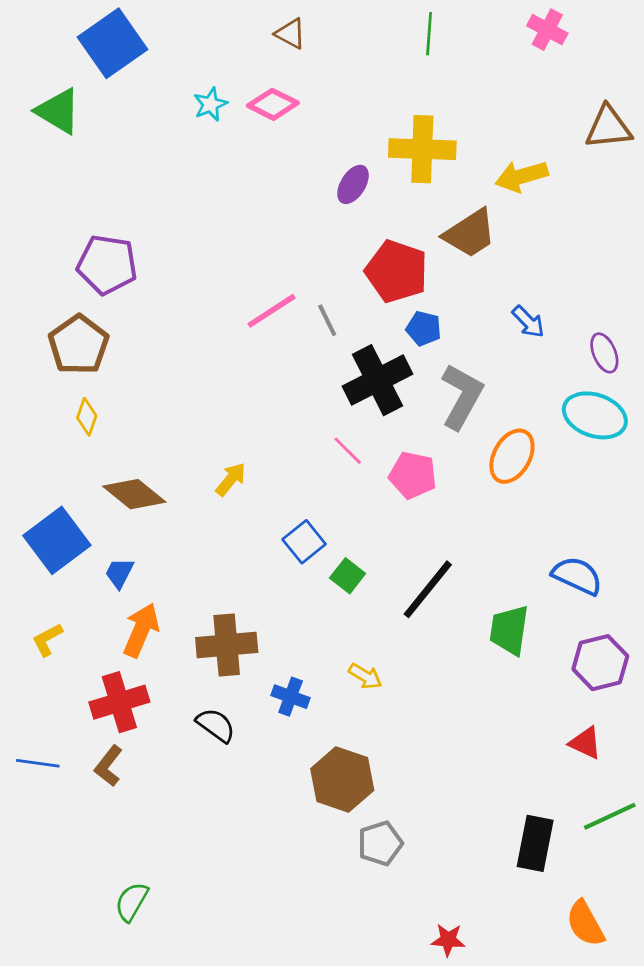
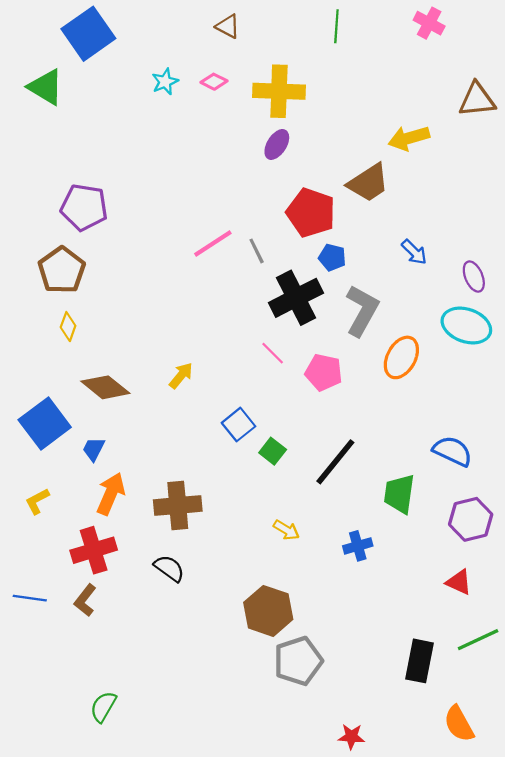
pink diamond: (273, 104) -> (214, 82), size x0.7
yellow cross: (422, 149) -> (279, 91), moved
blue cross: (291, 697) -> (358, 546), moved, turned -36
gray pentagon: (380, 843) -> (298, 661), size x1.4

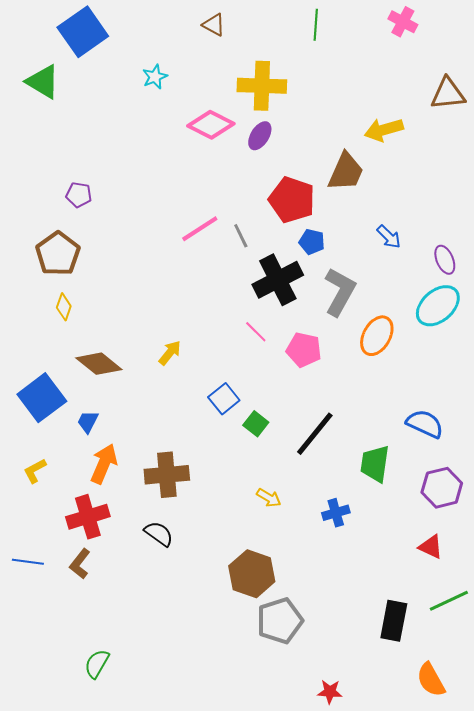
pink diamond: (214, 82) -> (211, 125), moved, size x1.8
brown trapezoid: (368, 183) -> (346, 172), turned -33
purple pentagon: (84, 207) -> (79, 195), size x0.6
cyan ellipse: (466, 326) -> (438, 306), turned -60

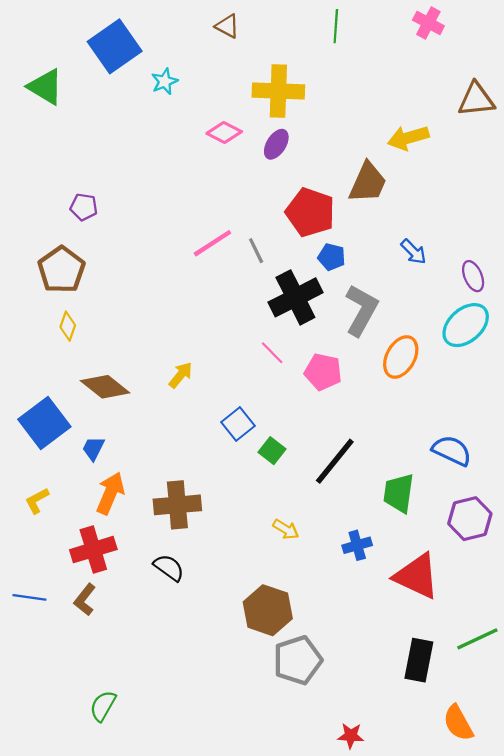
blue square: (83, 32) -> (115, 46), moved
pink diamond: (211, 125) -> (224, 133), size x0.7
red triangle: (431, 547) -> (417, 576), moved, size x1.8

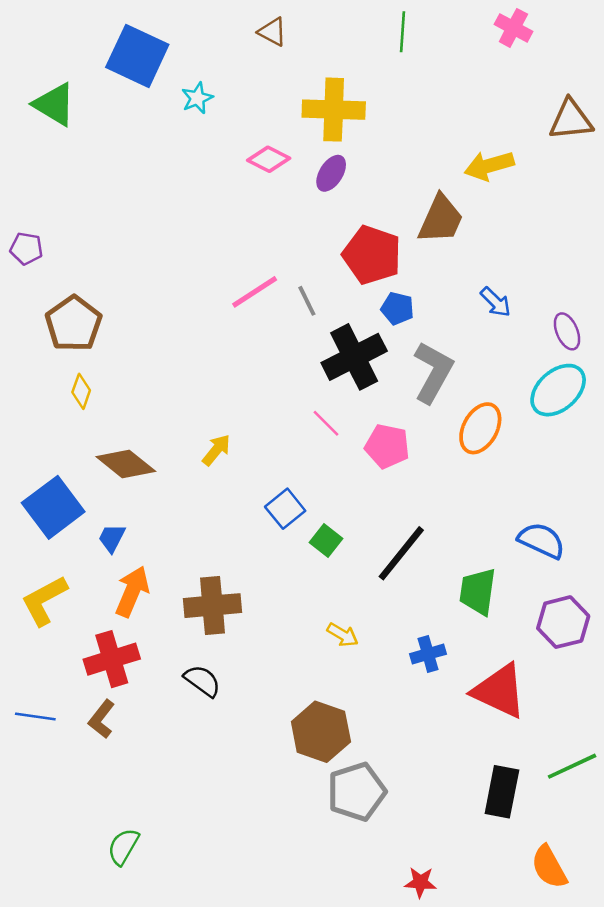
blue square: (115, 46) -> (137, 56), turned -30
purple pentagon: (84, 207) -> (26, 249), moved
yellow L-shape: (37, 501) -> (44, 600), size x1.6

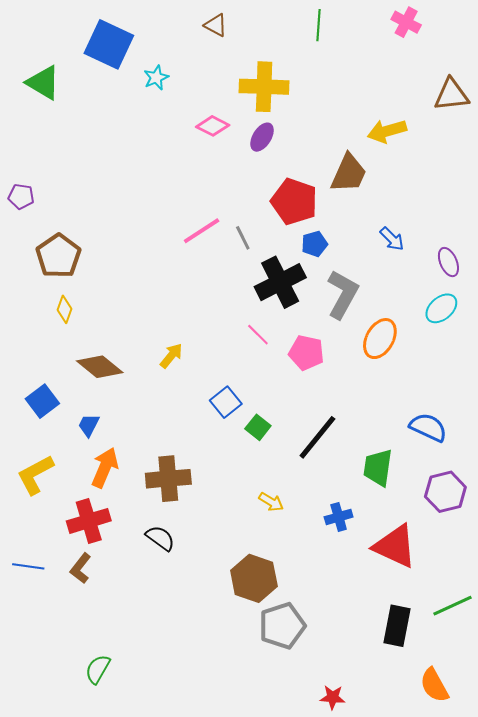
blue pentagon: (397, 308) -> (314, 244), turned -30
cyan ellipse: (558, 390) -> (441, 308), size x0.7
blue square: (53, 507) -> (42, 401), size x0.7

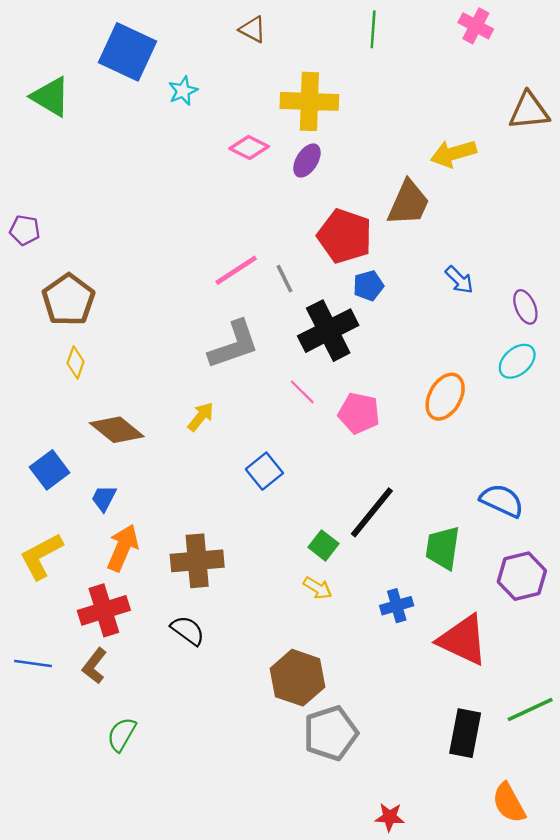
gray L-shape: (343, 294) -> (234, 345), moved, turned 42
green square: (258, 427) -> (323, 545), moved
green semicircle: (98, 669) -> (122, 734), moved

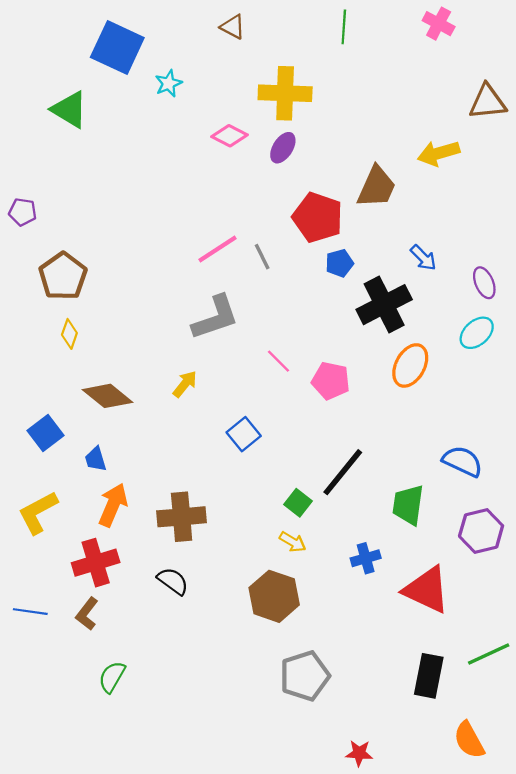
green triangle: (51, 97) -> (69, 110), moved
yellow arrow: (453, 153) -> (439, 153), moved
black cross: (328, 331) -> (384, 305), moved
blue trapezoid: (104, 498) -> (96, 459), turned -44
brown hexagon: (298, 678) -> (274, 596), moved

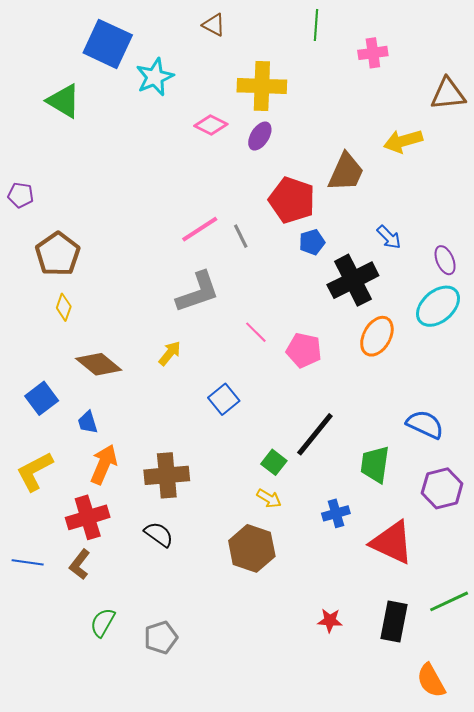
pink cross: (439, 24) -> (373, 53), moved, turned -36
cyan star: (169, 83) -> (155, 77), size x1.5
cyan ellipse: (477, 333) -> (438, 306), size x1.4
gray pentagon: (305, 676) -> (161, 637), moved, size x0.7
red star: (359, 753) -> (330, 620), moved

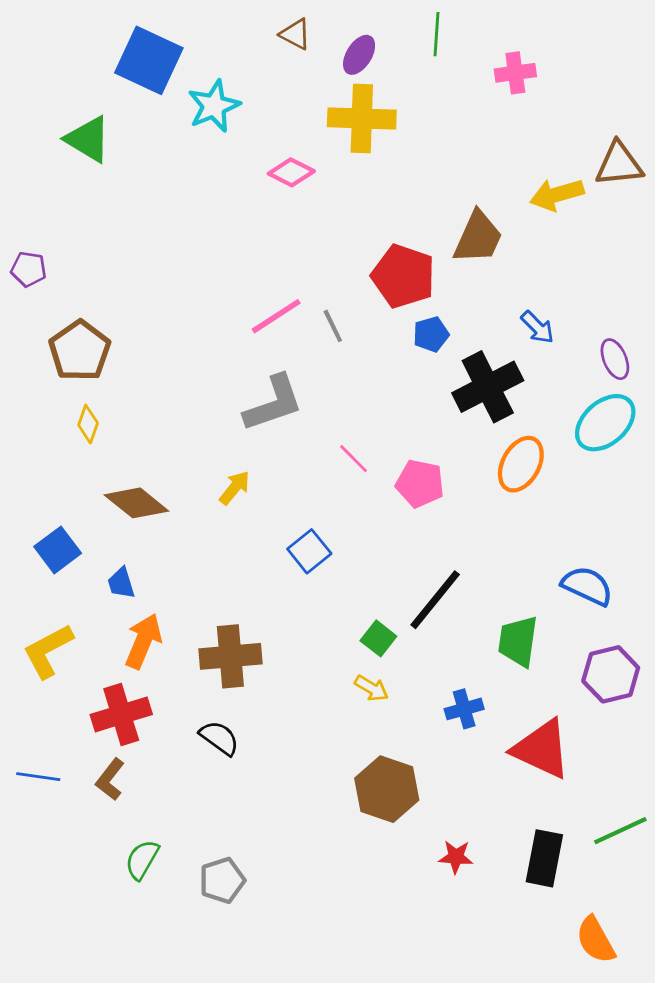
brown triangle: (448, 94) -> (619, 164), moved
purple ellipse: (260, 136) -> (359, 55), moved
brown hexagon: (252, 548) -> (387, 789), moved

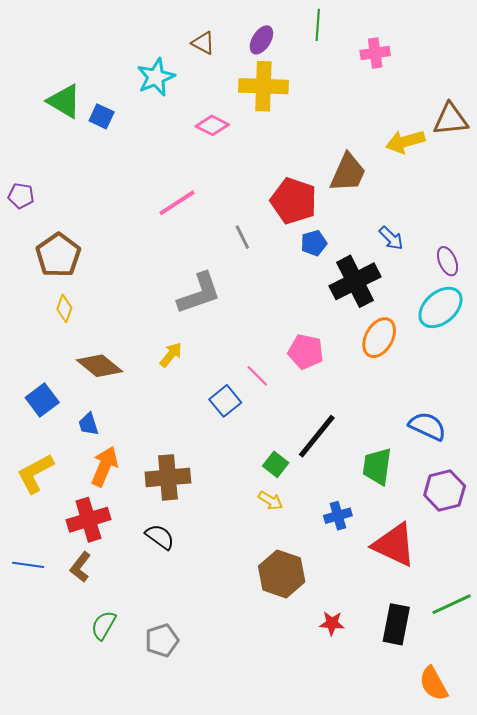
brown triangle: (295, 34) -> (203, 43), moved
blue square: (149, 60) -> (102, 116), moved, size x0.5
pink line: (276, 316) -> (177, 203), moved
pink line: (354, 459) -> (257, 376), moved

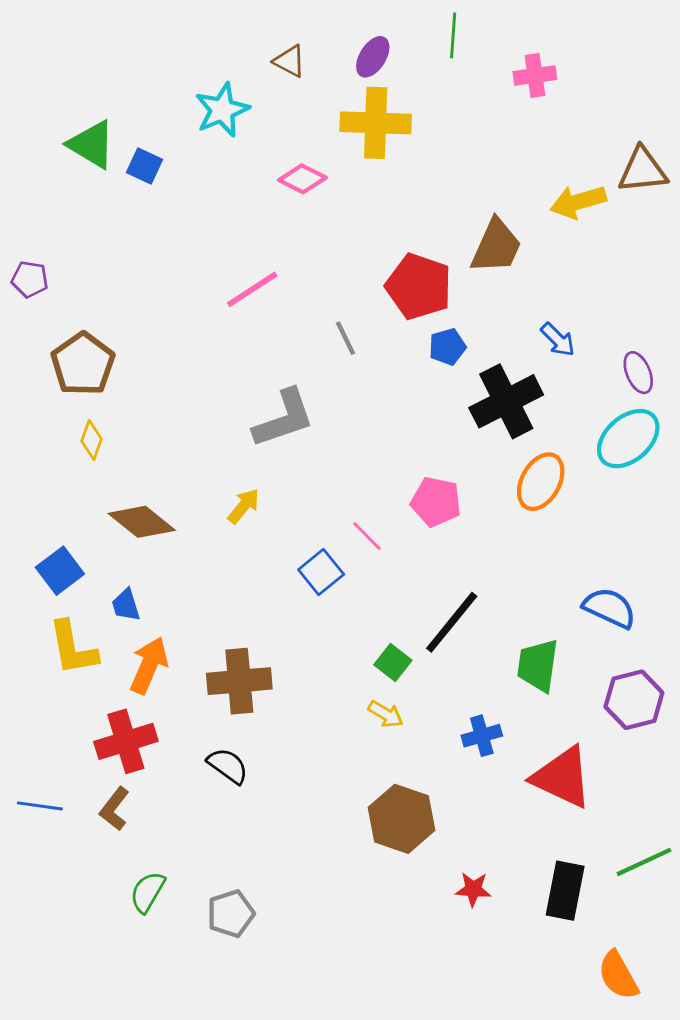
yellow L-shape: (35, 473) -> (73, 648), moved, turned -72

